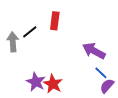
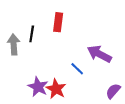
black line: (30, 32) -> (32, 34), turned -42
blue line: (101, 73) -> (77, 69), moved

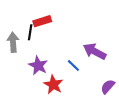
red rectangle: (58, 22) -> (42, 21), moved, turned 66
purple star: (38, 87) -> (38, 65), moved

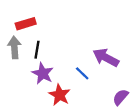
red rectangle: (42, 21) -> (26, 24), moved
black line: (30, 32) -> (37, 50), moved

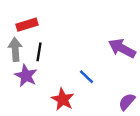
purple arrow: (106, 58) -> (122, 48), moved
purple star: (43, 73) -> (26, 76), moved

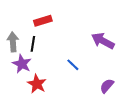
red rectangle: (27, 25) -> (43, 21), moved
red star: (63, 99) -> (37, 84), moved

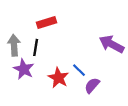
red star: (37, 84) -> (58, 78), moved
purple semicircle: (107, 86) -> (92, 85), moved

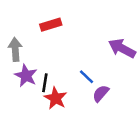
black line: (36, 47) -> (45, 83), moved
red star: (58, 78) -> (56, 98), moved

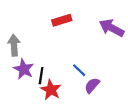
red rectangle: (51, 25) -> (62, 20), moved
purple arrow: (122, 48) -> (112, 28), moved

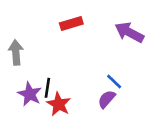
purple star: (24, 69) -> (30, 94), moved
blue line: (79, 70) -> (114, 81), moved

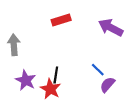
black line: (47, 88) -> (56, 75), moved
purple semicircle: (107, 99) -> (107, 85), moved

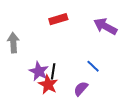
purple star: (26, 80) -> (39, 71), moved
purple semicircle: (107, 85) -> (81, 89), moved

